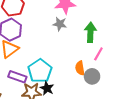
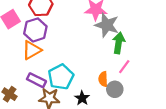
gray star: (60, 24) -> (107, 25), moved, size x1.6
black star: (47, 88) -> (82, 98), moved

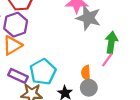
green arrow: (119, 43) -> (111, 42), moved
gray circle: (115, 89) -> (89, 88), moved

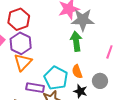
green arrow: (111, 42) -> (76, 41), moved
orange semicircle: (86, 73) -> (77, 72), moved

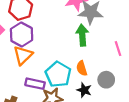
pink line: (109, 52) -> (118, 49), turned -40

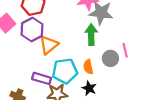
orange triangle: (23, 55) -> (49, 45), moved
cyan pentagon: (58, 74) -> (65, 71), turned 30
gray circle: (106, 80) -> (110, 58), moved

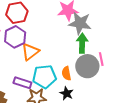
green arrow: (91, 35) -> (82, 43), moved
gray circle: (110, 58) -> (87, 66), size x1.5

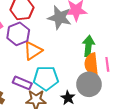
gray star: (80, 23) -> (60, 18), moved
gray circle: (87, 66) -> (89, 84), moved
orange semicircle: (66, 73) -> (91, 64), moved, size x1.5

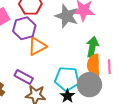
cyan pentagon: (46, 78) -> (67, 79), moved

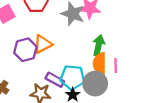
purple hexagon: (24, 28) -> (25, 50), moved
purple rectangle: (24, 77) -> (55, 80), moved

